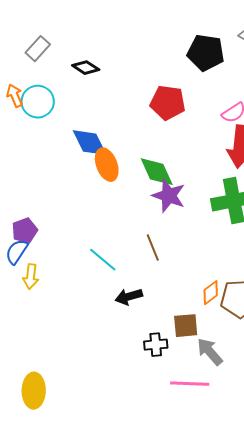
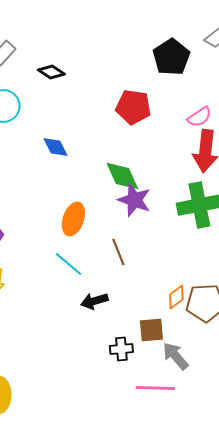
black pentagon: (206, 53) -> (171, 57), turned 30
blue diamond: (90, 143) -> (55, 147), size x0.7
orange ellipse: (107, 165) -> (73, 219), moved, turned 40

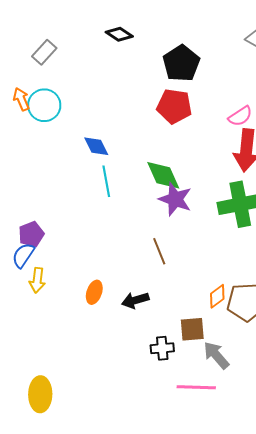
black pentagon: (171, 57) -> (181, 63), moved
black diamond: (51, 72) -> (119, 34), moved
orange ellipse: (73, 219) -> (94, 292), moved, size x0.7
cyan line: (68, 264) -> (106, 181), moved, turned 40

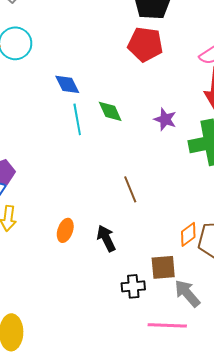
green diamond: (163, 175) -> (110, 111), moved, size x0.7
purple star: (175, 199) -> (165, 119), moved, size x0.7
black arrow: (135, 300) -> (106, 238), turned 80

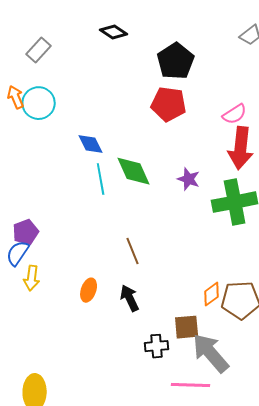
green diamond: (110, 111) -> (134, 171), size x1.4
brown line: (130, 189) -> (133, 251), moved
gray arrow: (187, 293) -> (211, 353), size x1.4

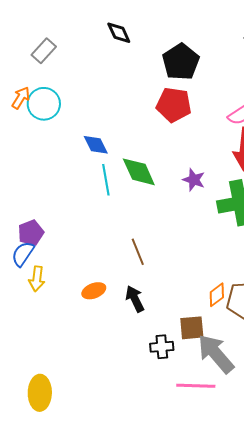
black diamond: (114, 32) -> (119, 33), turned 32
orange arrow: (16, 97) -> (21, 98), turned 55
orange ellipse: (89, 290) -> (94, 291), turned 50

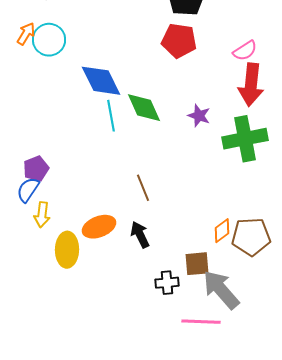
blue diamond: (96, 145) -> (101, 81), size x1.6
orange ellipse: (94, 291) -> (99, 227), size x1.4
yellow ellipse: (40, 393) -> (67, 250), moved

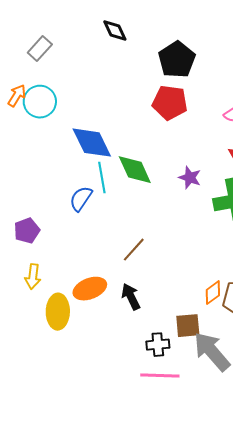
brown line: (143, 188) -> (134, 250), turned 64
blue semicircle: (28, 190) -> (81, 199), moved
pink line: (201, 322) -> (160, 376), moved

